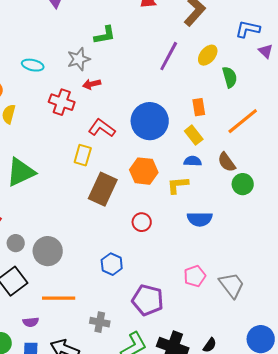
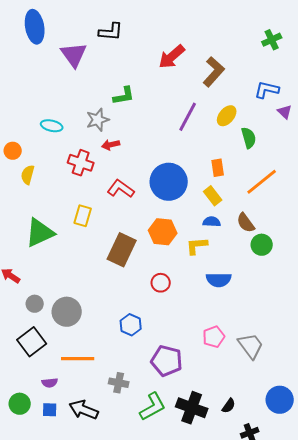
yellow rectangle: (83, 155) -> (83, 216), moved

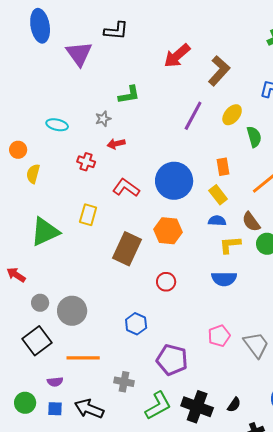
gray star: (98, 120) -> (103, 119), size x0.7
red cross: (81, 163) -> (86, 162), size x0.7
yellow L-shape: (197, 246) -> (230, 245), moved

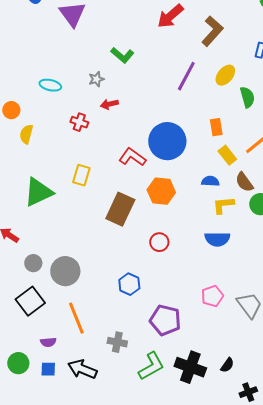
green L-shape: (129, 95) -> (122, 55), turned 50
red L-shape: (126, 188) -> (132, 157), moved
yellow rectangle: (218, 195) -> (227, 155), moved
orange line: (83, 358) -> (76, 318), turned 68

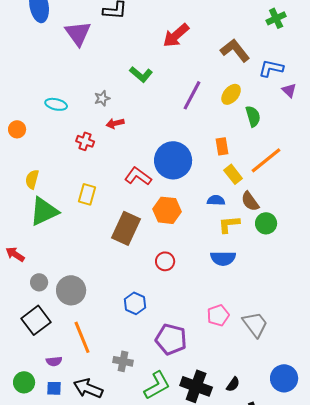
brown L-shape: (212, 31) -> (235, 50), moved, turned -80
green L-shape: (122, 55) -> (141, 74), moved
yellow semicircle: (26, 134) -> (32, 179), moved

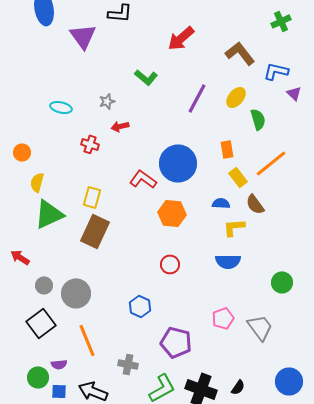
orange circle: (17, 129) -> (22, 152), moved
green circle: (266, 223) -> (282, 282), moved
brown rectangle: (126, 228) -> (95, 231), moved
green circle: (24, 382) -> (38, 377), moved

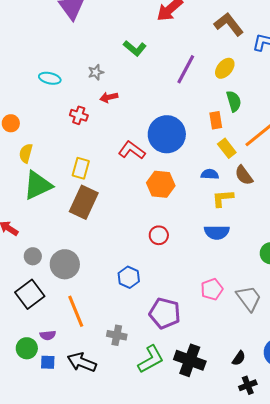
green semicircle: (258, 119) -> (234, 101), moved
black semicircle: (238, 387) -> (239, 358), moved

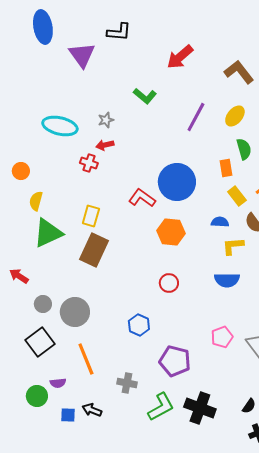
cyan ellipse: (50, 78) -> (60, 126), size x1.6
red arrow: (109, 97) -> (105, 145), moved
blue square: (48, 362) -> (68, 415), moved
black arrow: (82, 362) -> (92, 410), size x0.7

